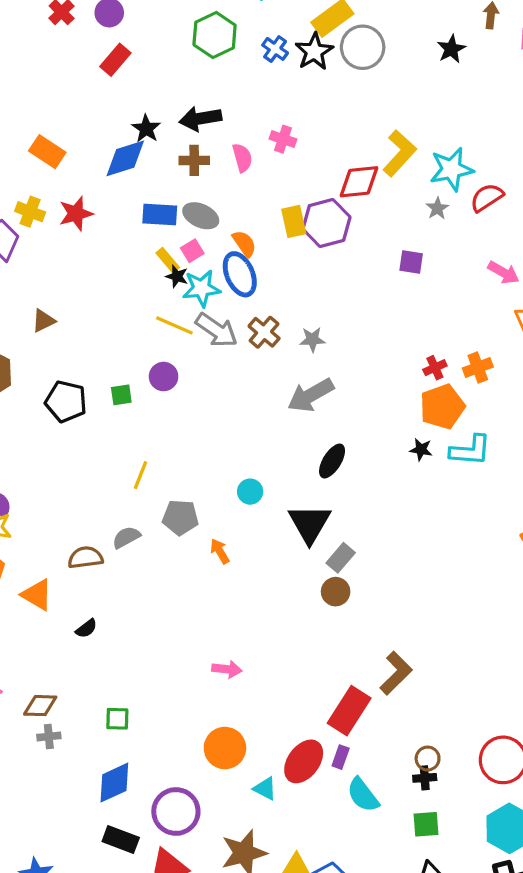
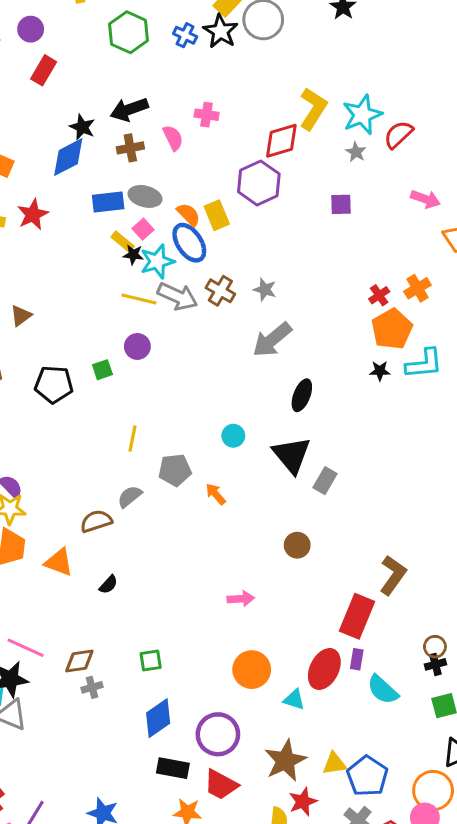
yellow rectangle: (294, 221) -> (217, 215), moved
gray star: (312, 339) -> (265, 290), turned 30
brown circle: (336, 592) -> (297, 545), moved

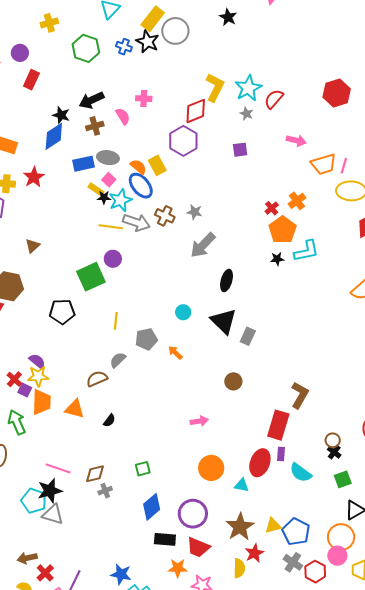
green square: (102, 370) -> (91, 277), size x2.0
black pentagon: (54, 384) -> (62, 312), moved
black cross: (435, 664) -> (334, 452), turned -32

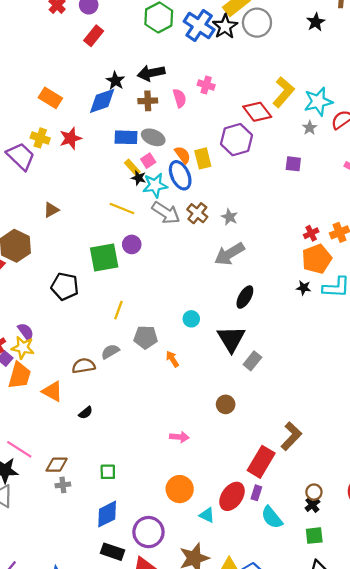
blue cross: (124, 47) -> (199, 26), size x1.8
red diamond: (196, 111) -> (257, 112), turned 60
yellow line: (111, 227) -> (122, 209), moved

